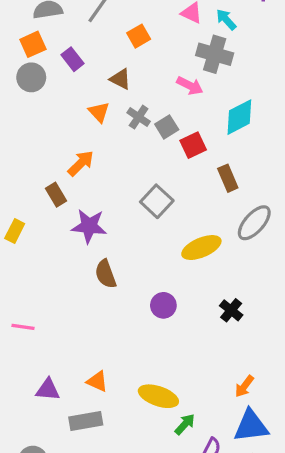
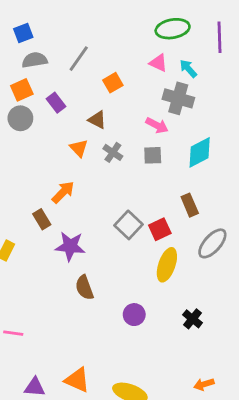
gray square: (167, 127) -> (153, 155), moved, turned 30
red square: (193, 145) -> (160, 229), moved
yellow ellipse: (201, 248) -> (167, 265), turned -48
orange triangle: (97, 381) -> (77, 380), size x1.4
orange arrow: (244, 386) -> (204, 384), turned 36

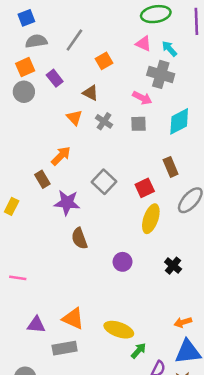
gray square: (129, 225) -> (104, 182), moved

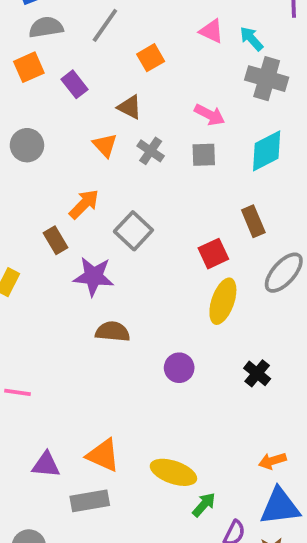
gray cross: (161, 74) -> (267, 79), moved
gray circle: (24, 92) -> (27, 145), moved
gray square: (104, 182) -> (133, 231), moved
brown semicircle: (79, 238) -> (113, 332), turned 115

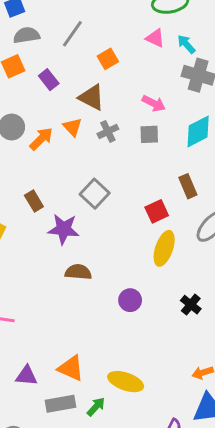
brown triangle: (130, 107) -> (92, 97), size x1.4
gray cross: (151, 151) -> (108, 131), turned 30
orange arrow: (84, 204) -> (41, 139), moved
green arrow: (204, 505) -> (96, 407), moved

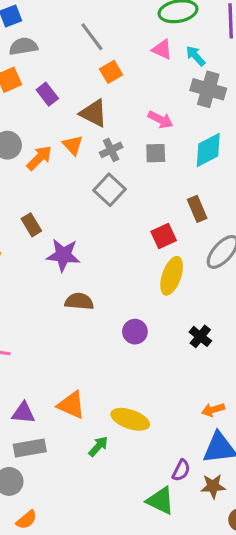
gray line: (72, 34) -> (92, 37), moved, turned -72
gray square: (95, 194) -> (109, 190), moved
gray rectangle: (61, 404) -> (30, 448), moved

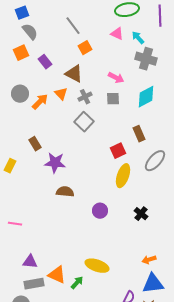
gray semicircle: (23, 46) -> (30, 32), turned 60
orange triangle: (71, 405) -> (57, 275), moved

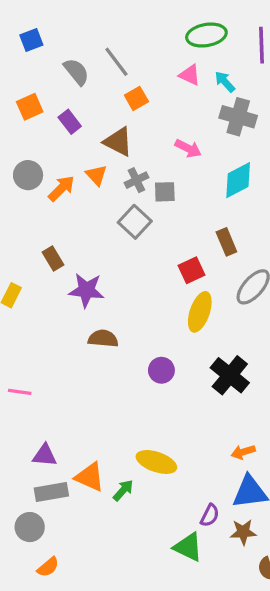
gray semicircle: (30, 32) -> (76, 72), moved
gray square: (113, 99) -> (165, 192), moved
black cross: (141, 214) -> (230, 375), size x1.6

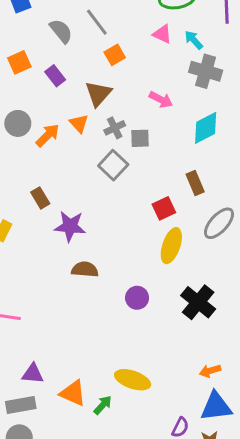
brown triangle: (118, 142) -> (98, 94), turned 44
gray rectangle: (51, 492) -> (21, 405), moved

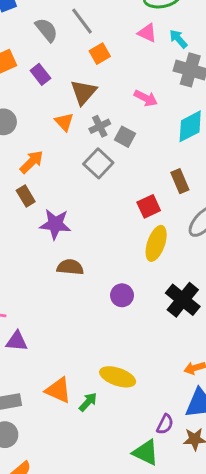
orange arrow: (48, 135) -> (32, 162), moved
gray square: (140, 138) -> (125, 137), turned 30
purple triangle: (33, 374) -> (17, 341), moved

